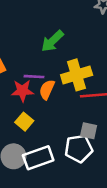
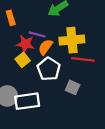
yellow square: (24, 122) -> (23, 60), moved
white pentagon: (79, 149) -> (49, 69), moved, turned 30

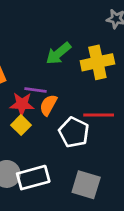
yellow cross: (72, 40) -> (97, 62), moved
white pentagon: (49, 69) -> (74, 132), moved
gray square: (73, 87) -> (86, 185), moved, size x1.5

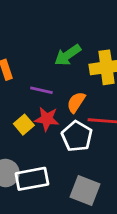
red star: (22, 104) -> (47, 119), moved
orange semicircle: (48, 105) -> (76, 102), moved

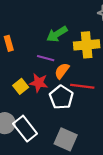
purple line: (41, 90) -> (46, 58), moved
white rectangle: (32, 179) -> (25, 129), turned 60

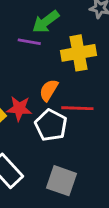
green arrow: (57, 34) -> (46, 22), moved
purple line: (46, 58) -> (29, 42), moved

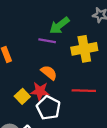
orange semicircle: (49, 90) -> (49, 73), moved, turned 98
white pentagon: (51, 125) -> (48, 108), moved

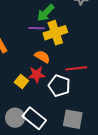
yellow cross: (84, 49) -> (55, 33), moved
white pentagon: (48, 108) -> (59, 86), moved

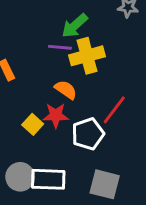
red line: (76, 68) -> (114, 110), turned -50
white pentagon: (59, 86) -> (88, 134), turned 30
white rectangle: (34, 118) -> (48, 179), turned -40

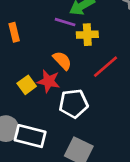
yellow cross: (87, 56) -> (87, 35), size x0.7
red line: (114, 110) -> (105, 67), moved

